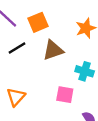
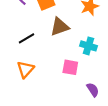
black line: (17, 48) -> (27, 38), moved

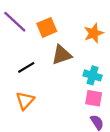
pink square: (70, 67) -> (94, 98), moved

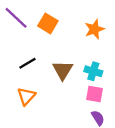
orange square: (47, 27) -> (48, 23), turned -36
brown triangle: (62, 55) -> (63, 70), moved, turned -40

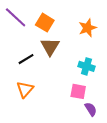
brown triangle: (63, 70) -> (50, 47), moved
pink square: (94, 94) -> (78, 91), moved

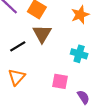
pink square: (78, 91) -> (60, 81), moved

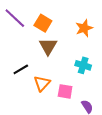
black line: (18, 46) -> (21, 69), moved
orange triangle: (17, 77) -> (42, 83), moved

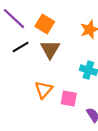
black line: (21, 69) -> (21, 47), moved

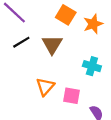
orange square: (45, 24) -> (66, 15), moved

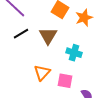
cyan cross: (92, 66) -> (74, 53), moved

